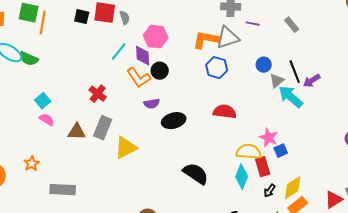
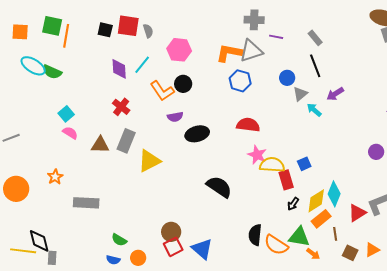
purple diamond: (143, 56) -> (119, 69), moved
black line: (295, 72) -> (315, 66), moved
cyan arrow: (291, 97) -> (314, 110), size x0.6
pink star: (269, 138) -> (257, 155), moved
cyan diamond: (242, 177) -> (334, 194), moved

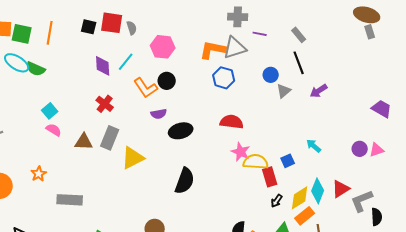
green square: (52, 26) -> (22, 34), moved
cyan arrow: (314, 110) -> (314, 146), moved
black semicircle: (219, 187) -> (185, 181), moved, turned 76
red triangle: (357, 213) -> (341, 189), moved

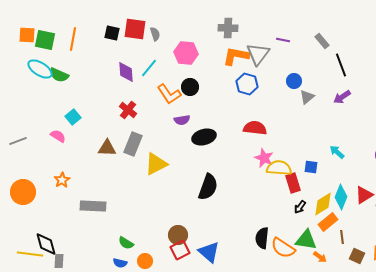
gray cross: (238, 17) -> (228, 28), moved
gray triangle: (235, 48) -> (258, 54), turned -35
black line: (299, 63) -> (341, 65), moved
pink semicircle: (54, 130) -> (58, 136), moved
blue square: (288, 161) -> (311, 167), turned 32

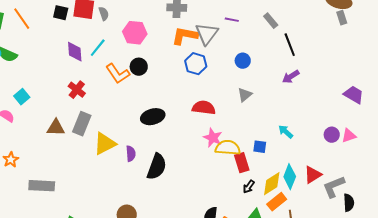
orange line: (73, 39) -> (22, 19), turned -45
gray triangle: (307, 97) -> (245, 95), moved
purple semicircle: (182, 120) -> (131, 154), moved, turned -84

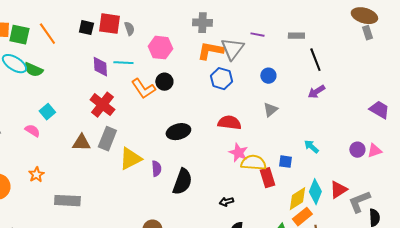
gray rectangle: (271, 21) -> (296, 36), turned -49
cyan line: (98, 48) -> (123, 63), turned 54
red cross: (77, 90) -> (102, 105), size x1.4
black arrow: (249, 187) -> (226, 202), moved, turned 40

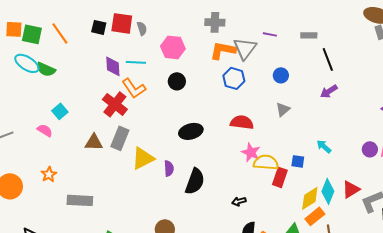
orange L-shape: (143, 89) -> (134, 88), moved
red rectangle: (267, 178) -> (280, 177), turned 36

